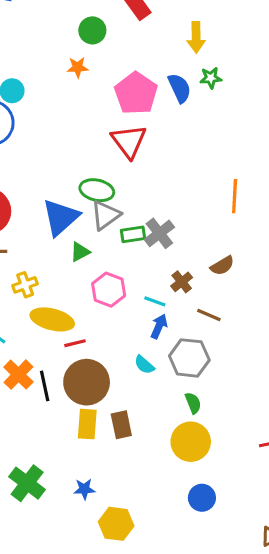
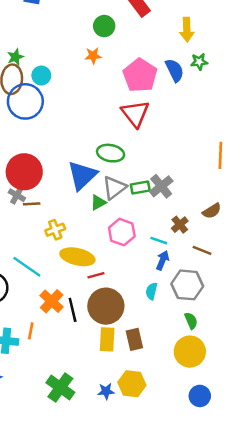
gray triangle: (106, 215) -> (114, 188), moved
cyan semicircle: (144, 365) -> (151, 291), turned 63
yellow hexagon: (116, 524) -> (132, 384), moved

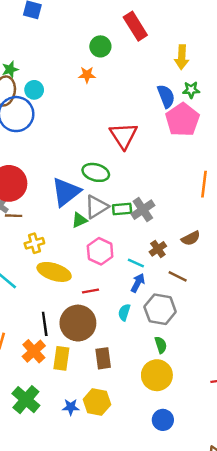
pink pentagon: (140, 75) -> (182, 120), moved
red line: (96, 275) -> (90, 291), moved
orange cross: (52, 301) -> (34, 351), moved
yellow rectangle: (107, 339) -> (61, 358), moved

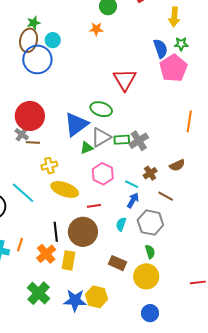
brown rectangle: (103, 358) -> (118, 263), moved, turned -60
blue star: (71, 407) -> (75, 300), size x1.6

